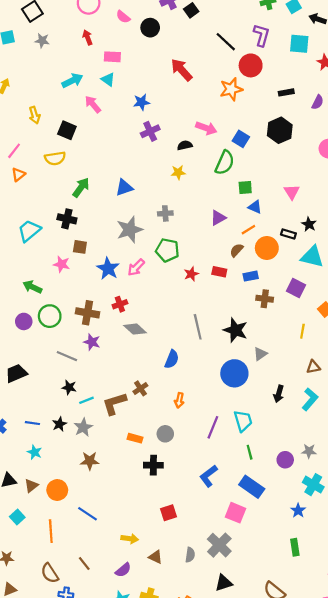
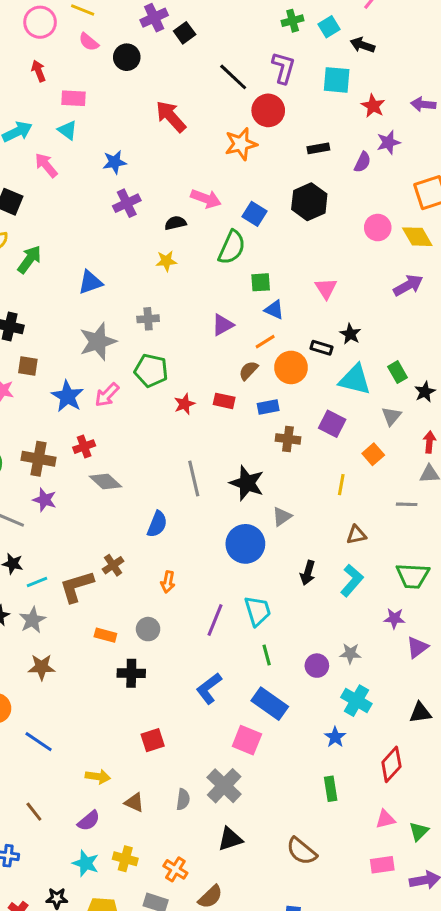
green arrow: (81, 188) -> (29, 259), moved

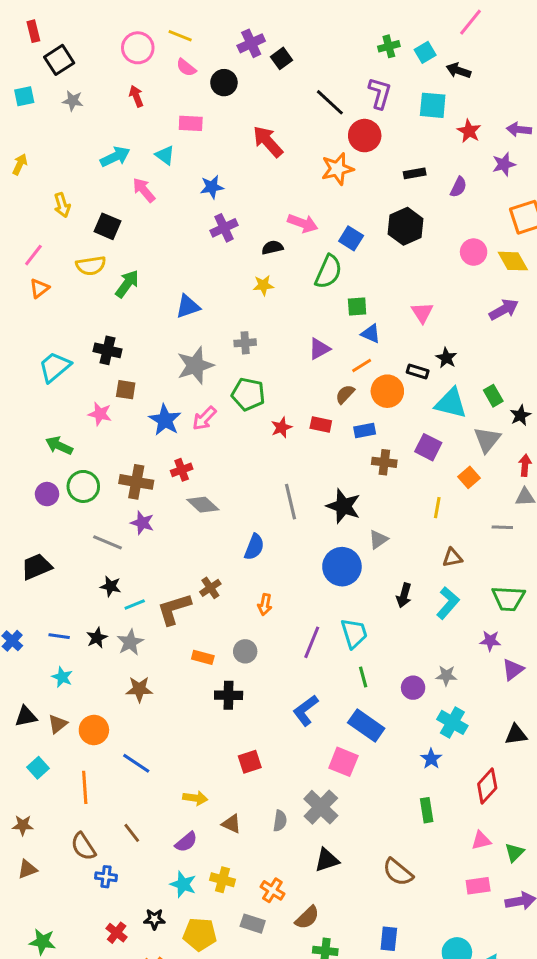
pink rectangle: (74, 98) -> (191, 123), moved
purple star: (388, 142) -> (504, 164), moved
gray triangle: (391, 416) -> (487, 440), size x1.4

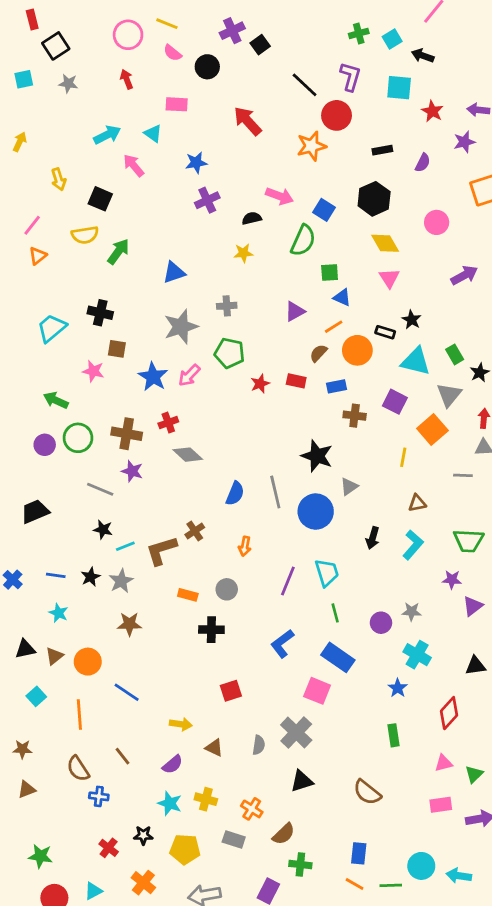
yellow diamond: (513, 261) -> (385, 243), moved
orange square: (469, 477) -> (432, 430), size x1.5
gray line: (291, 502) -> (275, 492), moved

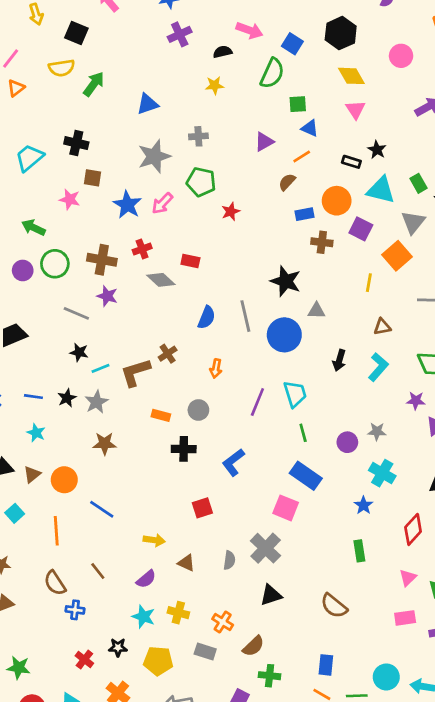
orange circle: (357, 350) -> (337, 201), moved
red rectangle: (296, 381) -> (190, 261), moved
gray triangle: (349, 486) -> (316, 311), turned 36
blue L-shape: (282, 644) -> (233, 462), moved
pink triangle: (444, 763) -> (408, 578), turned -30

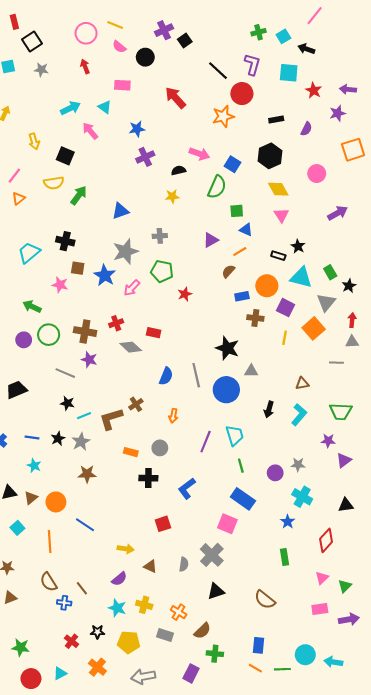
blue star: (127, 205) -> (105, 275), moved
yellow line: (369, 283) -> (285, 338), moved
brown line: (98, 571) -> (82, 588), moved

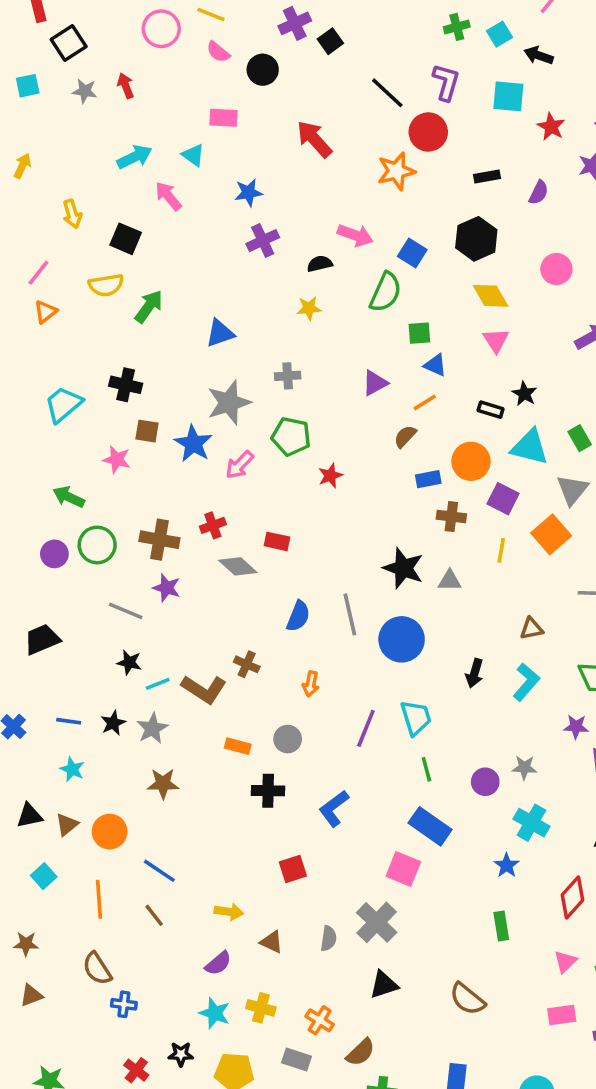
red arrow: (85, 67) -> (126, 86), moved
gray triangle: (251, 371) -> (450, 581), moved
brown cross: (136, 404) -> (247, 664), turned -32
brown L-shape: (111, 419) -> (204, 689), turned -130
brown line: (82, 588) -> (154, 915), moved

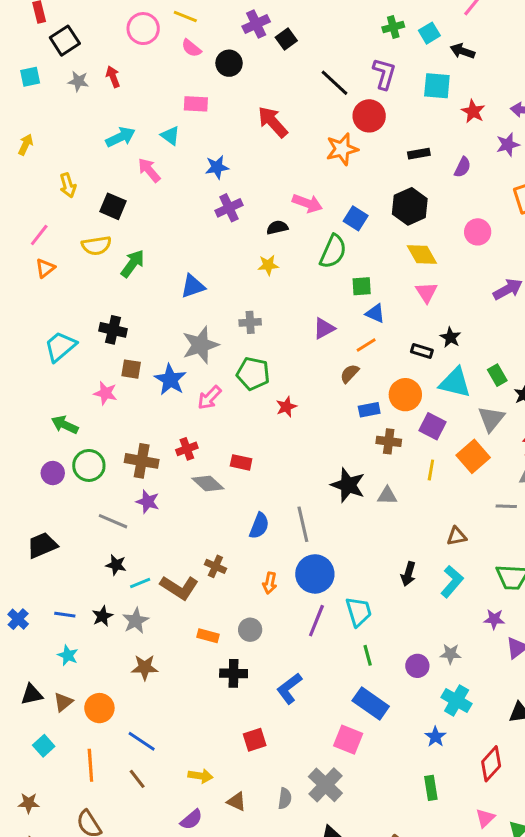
blue circle: (402, 639) -> (315, 574), moved

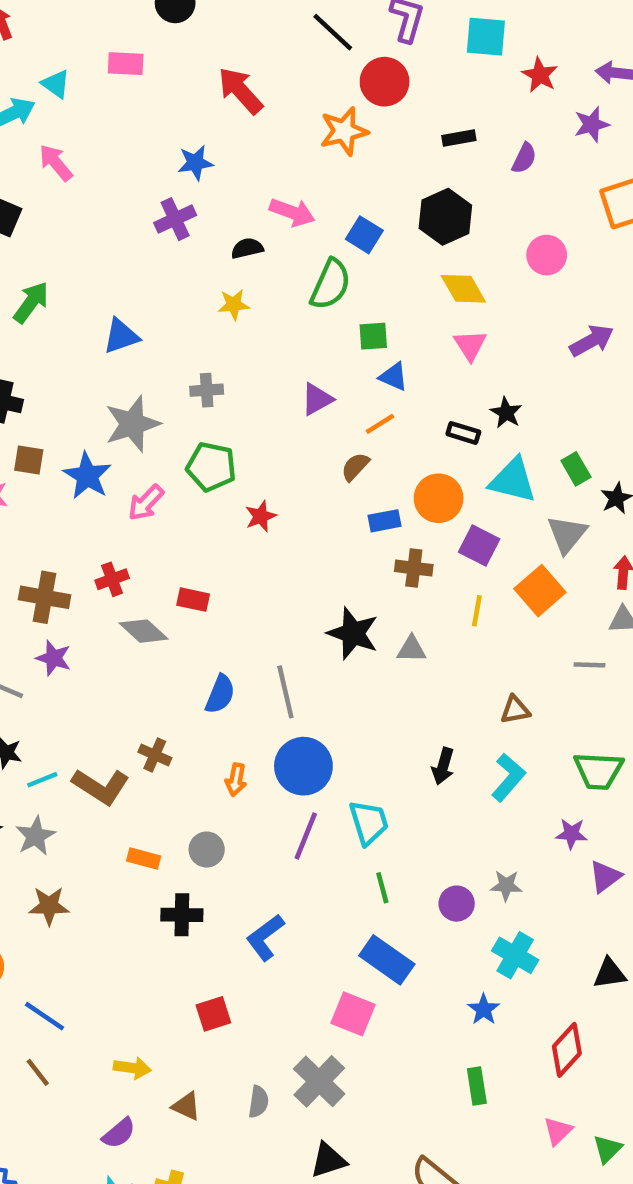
cyan triangle: (170, 136) -> (56, 84), moved
blue star: (217, 167) -> (195, 163), moved

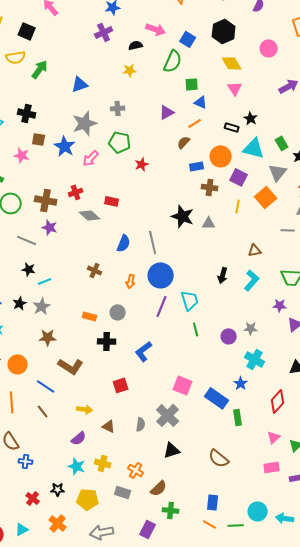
brown L-shape: (101, 786) -> (71, 366), moved
blue rectangle: (387, 960) -> (217, 398), moved

